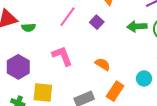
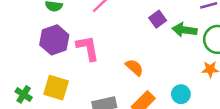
purple square: (97, 22) -> (158, 19), moved
purple hexagon: (18, 67) -> (54, 40), moved

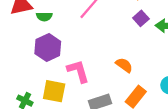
pink L-shape: (88, 48) -> (78, 71), moved

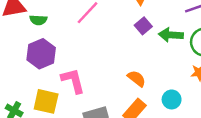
orange semicircle: (124, 65) -> (137, 79), moved

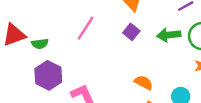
purple square: (143, 26) -> (131, 32), moved

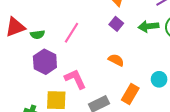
pink line: (85, 28) -> (71, 33), moved
orange semicircle: (144, 82) -> (116, 60), moved

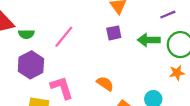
purple square: (116, 24) -> (114, 33), turned 32
orange semicircle: (116, 60) -> (105, 84), moved

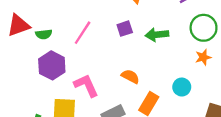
purple square: (114, 33) -> (125, 29), moved
green arrow: (149, 40) -> (157, 35), moved

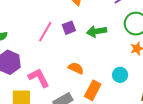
pink line: (83, 33) -> (45, 32), moved

